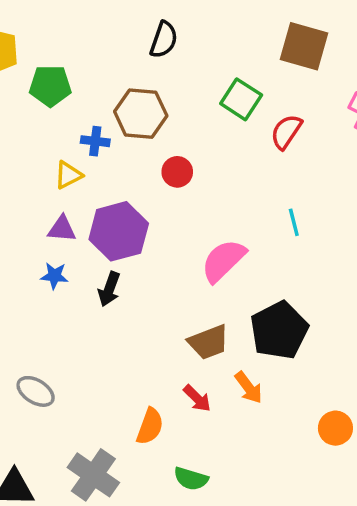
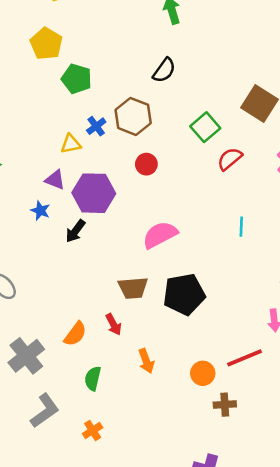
blue cross: (95, 141) -> (96, 126), turned 30
cyan line: (294, 222) -> (241, 227), moved
orange arrow: (249, 388) -> (146, 361), moved
green semicircle: (191, 479) -> (93, 378), turned 70

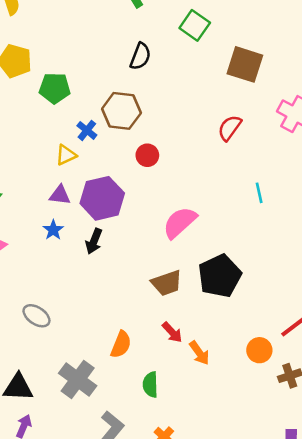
green square: (205, 127) -> (195, 25), moved
blue star: (40, 211) -> (53, 230), turned 30
red arrow: (114, 324) -> (172, 332), moved

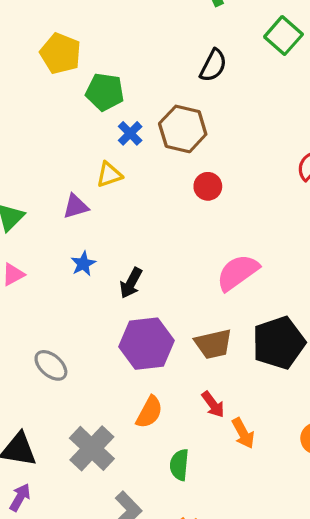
blue cross: (87, 130) -> (130, 133), moved
purple triangle: (60, 195) -> (76, 206), moved, turned -30
purple hexagon: (102, 198) -> (147, 344), moved

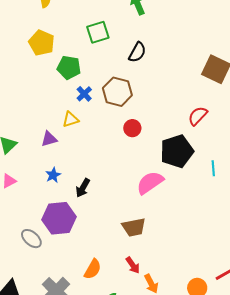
green square: (283, 36) -> (98, 32), moved, turned 30
black pentagon: (279, 343) -> (177, 151), moved
purple hexagon: (147, 344) -> (59, 218), moved

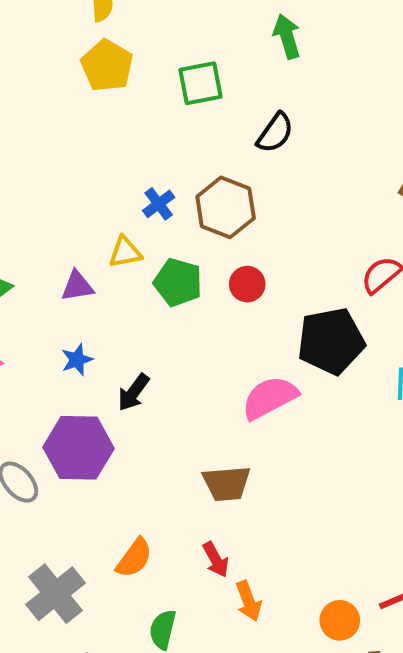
yellow pentagon: (42, 43) -> (107, 66), moved
green pentagon: (69, 67) -> (178, 282), moved

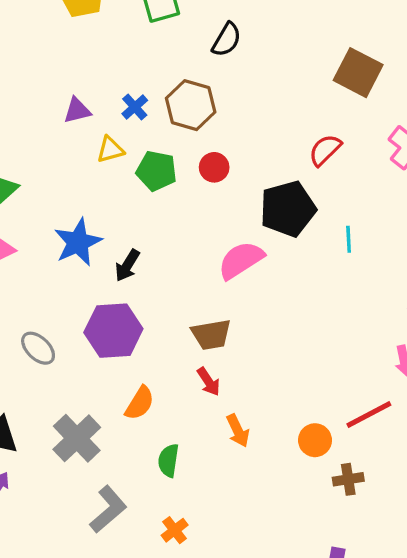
purple triangle: (77, 286) -> (77, 110), moved
blue star: (77, 360) -> (78, 242), size x1.8
purple hexagon: (79, 448) -> (113, 331), moved
red arrow: (216, 560) -> (209, 382), moved

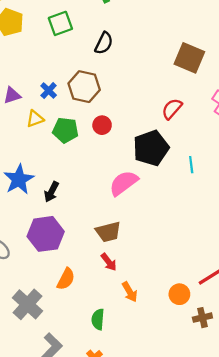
green semicircle: (168, 460) -> (98, 319), moved

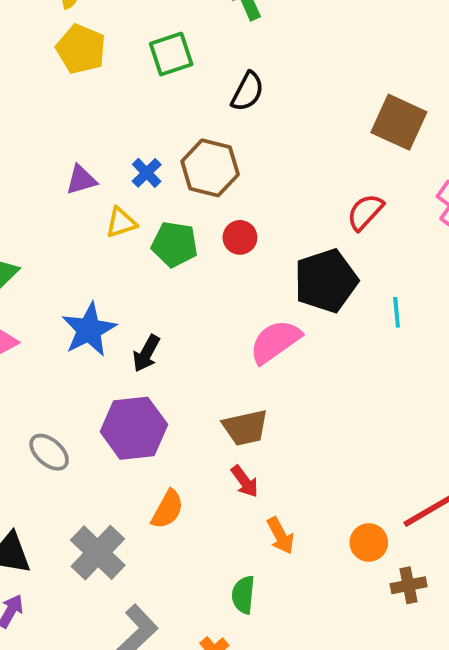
green semicircle: (98, 319) -> (243, 595), moved

